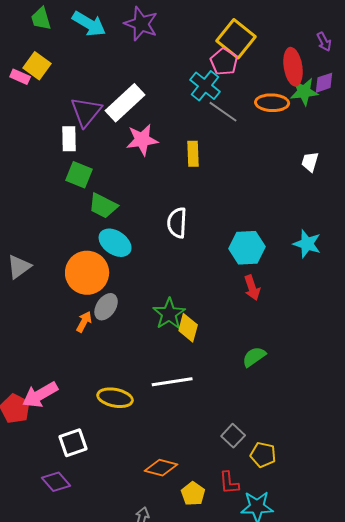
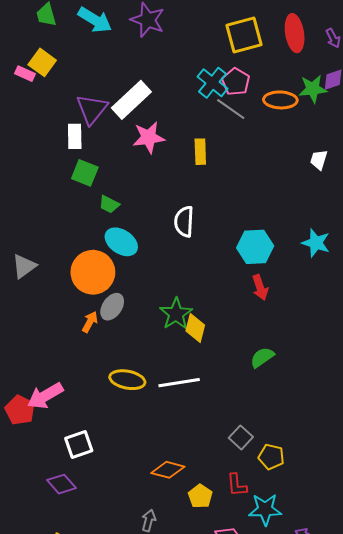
yellow square: (236, 39) -> (244, 35), turned 36
pink pentagon: (224, 62) -> (236, 82), moved
red ellipse: (293, 67) -> (295, 33), moved
green trapezoid: (103, 206) -> (109, 204), size x0.7
yellow ellipse: (115, 398) -> (127, 380), moved

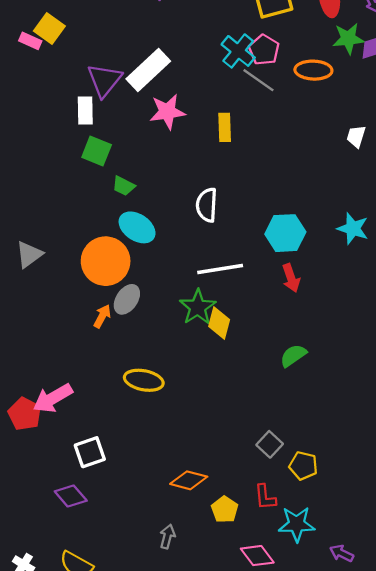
green star: (313, 89) -> (348, 39), moved
white line: (179, 383) -> (220, 269), moved

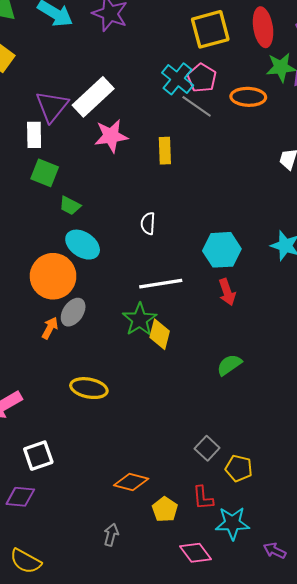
white semicircle: (207, 205) -> (148, 223), size x0.7
purple diamond: (71, 496) -> (20, 497), turned -44

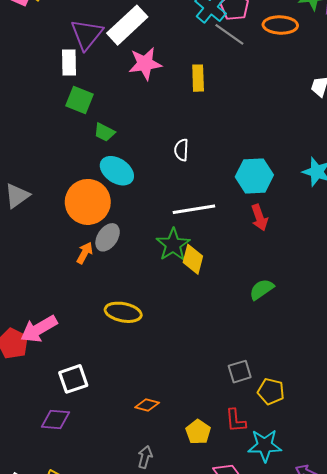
gray square: (207, 448) -> (240, 372), turned 30
orange diamond: (131, 482) -> (147, 405), moved, size x0.7

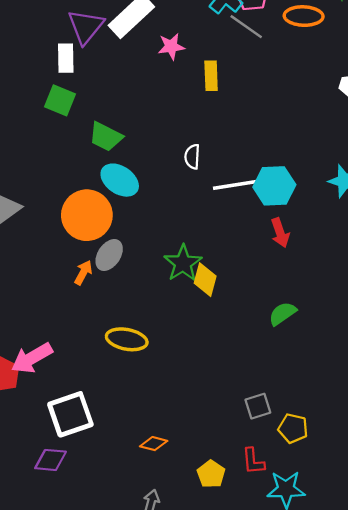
pink star: (145, 64) -> (171, 46), moved, size x0.7
green square: (79, 100) -> (60, 100), moved
green trapezoid: (104, 132) -> (106, 137), size x1.4
white line: (194, 209) -> (237, 185), moved
white square: (73, 379) -> (70, 414), size x1.4

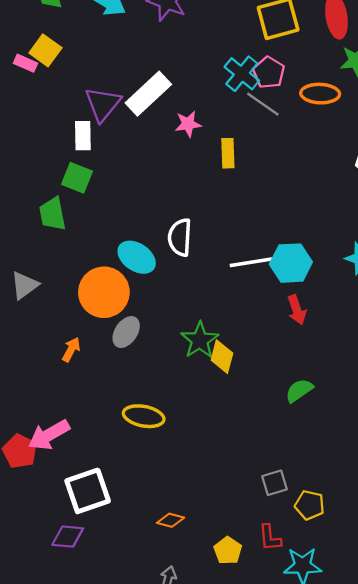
green trapezoid: (106, 137) -> (52, 214), moved, turned 52
white semicircle: (192, 157) -> (180, 237), moved, size x1.5
orange arrow: (83, 273) -> (71, 350), moved

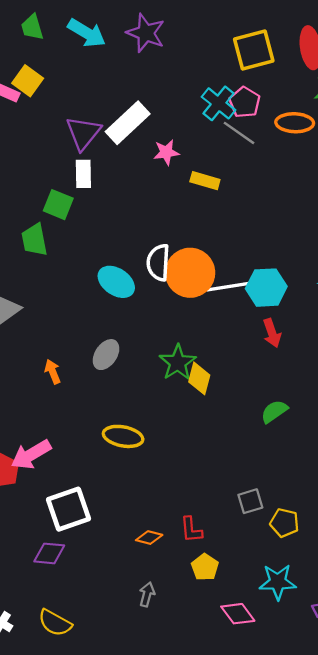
white rectangle: (83, 136) -> (83, 174), moved
yellow rectangle: (228, 153) -> (205, 181), turned -72
orange circle: (104, 292) -> (190, 273), moved
orange arrow: (71, 350) -> (53, 372), turned -50
red L-shape: (270, 538) -> (191, 530), moved

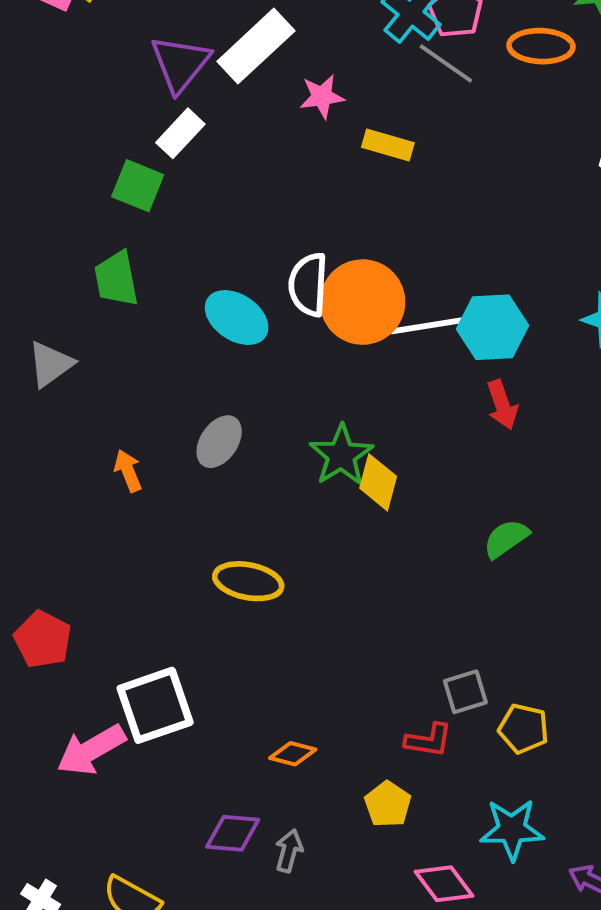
white rectangle: (83, 174) -> (180, 133), turned 44
green trapezoid: (34, 240) -> (116, 279), moved
pink arrow: (31, 455) -> (91, 750), moved
red L-shape: (191, 530) -> (429, 740), moved, turned -76
purple diamond: (49, 553) -> (233, 833), moved

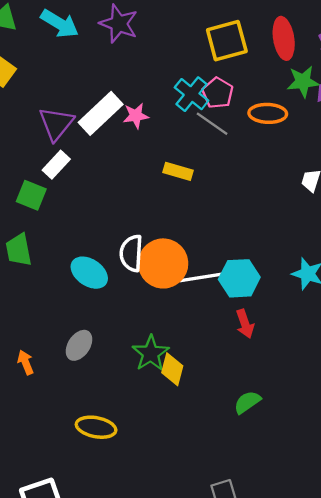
pink star: (322, 96) -> (136, 116), moved

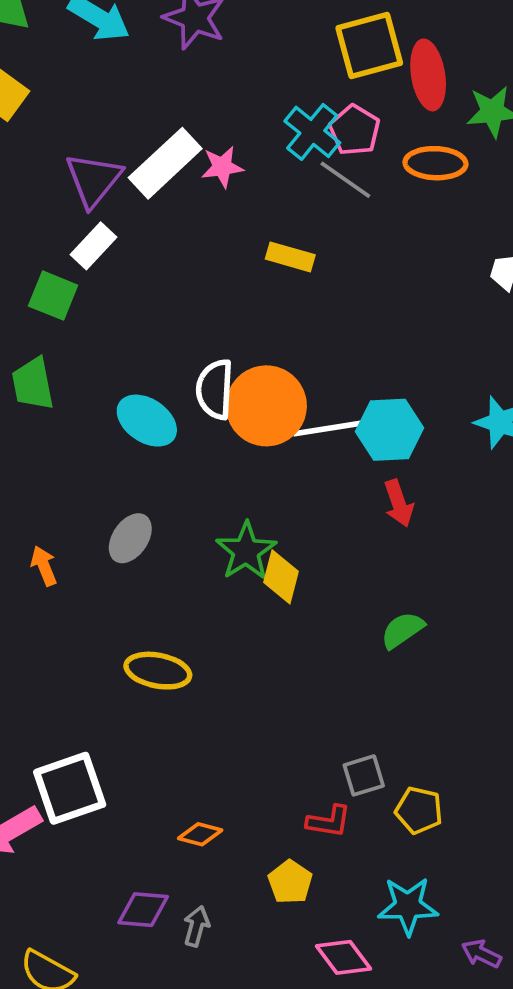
red ellipse: (284, 38) -> (428, 75), moved

